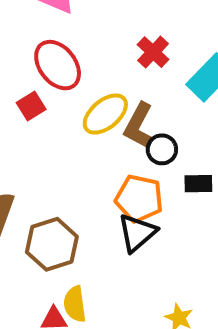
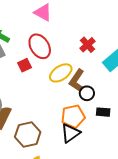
orange pentagon: (139, 199) -> (73, 116), turned -30

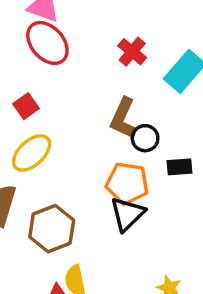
red ellipse: (40, 46) -> (47, 43), moved
yellow ellipse: (61, 73) -> (32, 153), moved
orange pentagon: (73, 116) -> (127, 183), turned 30

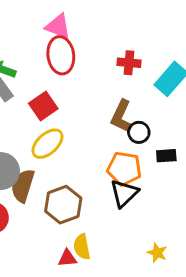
red ellipse: (47, 43) -> (61, 55), turned 33
red cross: (132, 52) -> (129, 63), turned -35
red square: (26, 106) -> (43, 106), size x1.4

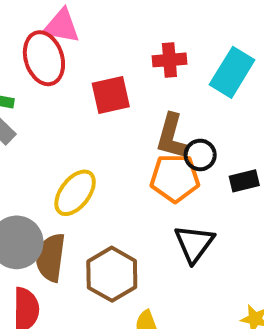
red ellipse: (61, 55) -> (44, 58), moved
red square: (43, 106) -> (111, 95), moved, turned 32
orange pentagon: (124, 169) -> (175, 178), moved

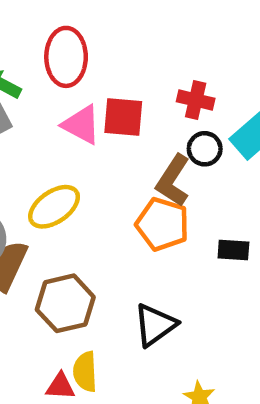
pink triangle: (61, 26) -> (81, 125), moved
black circle: (200, 155) -> (205, 149), moved
black triangle: (194, 244) -> (155, 325), moved

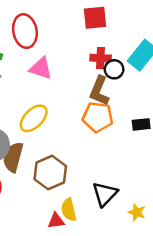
red cross: (196, 100) -> (101, 58), moved
red square: (123, 117) -> (95, 18), moved
black triangle: (155, 325) -> (105, 194), moved

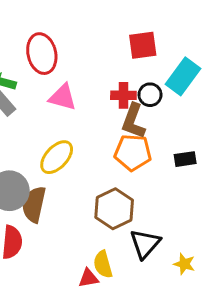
red square: (95, 18) -> (143, 45), moved
red cross: (101, 58) -> (123, 95), moved
brown hexagon: (50, 173) -> (114, 209), moved

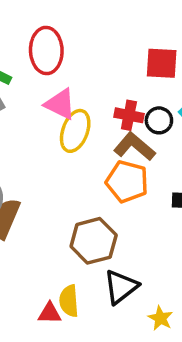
brown L-shape: (133, 121) -> (135, 146), turned 99
yellow ellipse: (57, 157) -> (75, 131), moved, turned -33

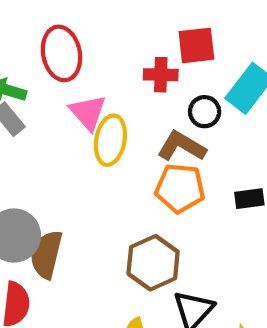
pink triangle: (60, 104) -> (88, 112), turned 32
red cross: (129, 115) -> (161, 75), moved

